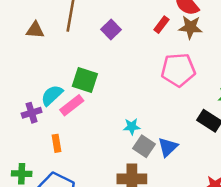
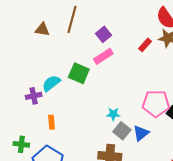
red rectangle: (161, 25) -> (145, 45), moved
pink pentagon: (178, 70) -> (156, 104), moved
pink rectangle: (72, 105) -> (103, 56), moved

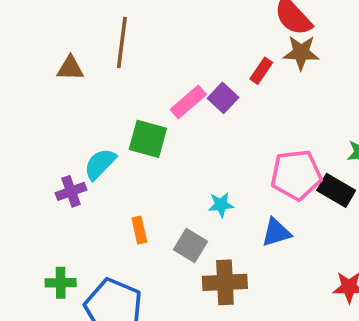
purple square: (104, 34) -> (223, 98), moved
orange rectangle: (52, 122) -> (139, 230), moved
gray square: (122, 131) -> (191, 245), moved
blue triangle: (141, 133) -> (276, 233), turned 30

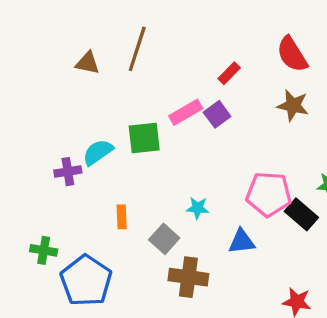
brown star: (301, 53) -> (293, 105), moved
red rectangle: (261, 71) -> (229, 73), moved
green square: (148, 139) -> (144, 138), turned -32

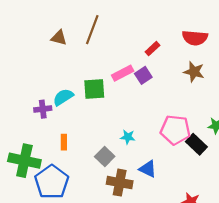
red semicircle: (292, 54) -> (195, 38), turned -55
orange rectangle: (122, 217) -> (64, 142), moved
blue triangle: (242, 242) -> (148, 169), moved, turned 30
green cross: (44, 250) -> (24, 161), size x1.8

